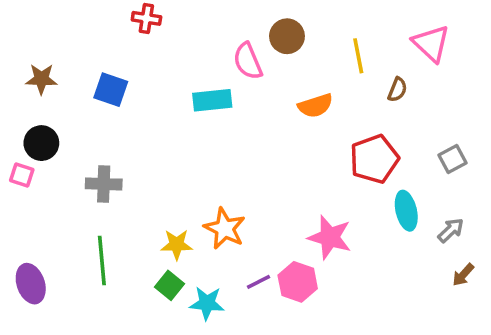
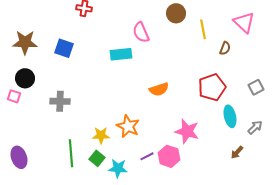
brown circle: (287, 36) -> (176, 13), moved
brown star: (41, 79) -> (25, 42), size x1.4
orange semicircle: (315, 106) -> (159, 89), moved
green line: (102, 260) -> (71, 153), moved
brown arrow: (463, 275) -> (237, 152), moved

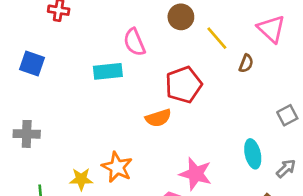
yellow line: (203, 29) -> (217, 38), turned -30
red pentagon: (212, 87) -> (184, 85), moved

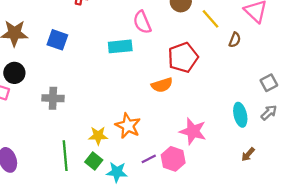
gray arrow: (286, 168) -> (269, 113), moved

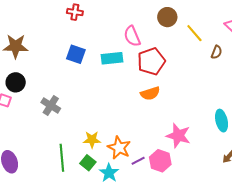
blue square: (57, 40) -> (76, 54), moved
red pentagon: (183, 57) -> (151, 61), moved
gray cross: (53, 98) -> (51, 105), turned 30
orange star: (128, 126) -> (119, 148), moved
cyan star: (117, 172) -> (109, 173), turned 30

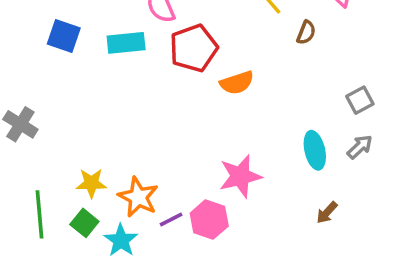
orange semicircle: (150, 93) -> (237, 83), moved
pink star: (178, 136) -> (240, 176), turned -30

